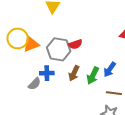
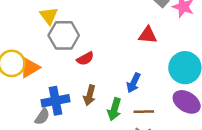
gray hexagon: (59, 49) -> (64, 35), moved
blue cross: (47, 73) -> (55, 101), size x1.5
green arrow: (93, 76) -> (114, 109), moved

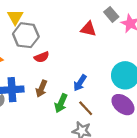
red triangle: (148, 35) -> (88, 29), moved
brown line: (144, 112) -> (86, 108), turned 42

